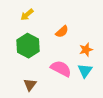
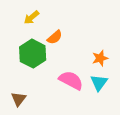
orange semicircle: (62, 32) -> (55, 37), moved
brown triangle: (30, 85) -> (19, 99), moved

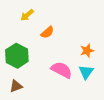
green hexagon: (33, 54) -> (17, 56), moved
brown triangle: (19, 99) -> (16, 86), turned 32

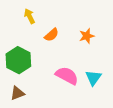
yellow arrow: (27, 15) -> (29, 16), turned 104
orange star: (87, 51) -> (87, 36), moved

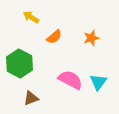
yellow arrow: (29, 16) -> (31, 17), turned -32
brown triangle: (17, 93) -> (31, 98), moved

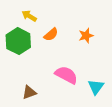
green hexagon: (19, 63) -> (18, 41), moved
cyan triangle: (98, 82) -> (96, 87), moved

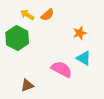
orange semicircle: (51, 35) -> (47, 15), moved
cyan triangle: (96, 87) -> (84, 58), moved, turned -35

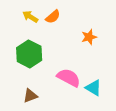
green hexagon: (17, 38) -> (29, 54), moved
cyan triangle: (84, 58) -> (93, 88), moved

